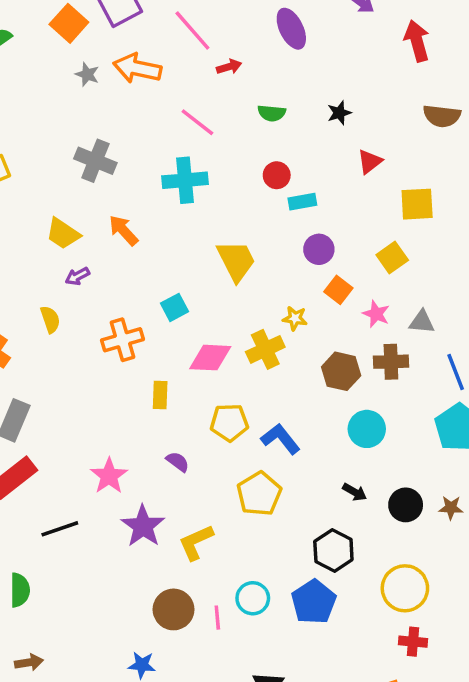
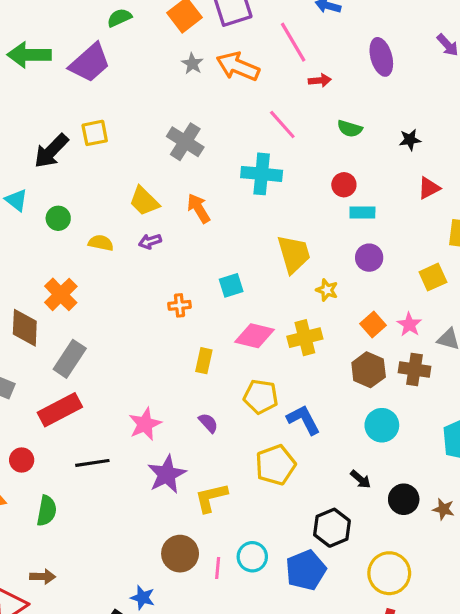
orange square: (338, 290) -> (373, 324), moved
yellow star: (295, 318) -> (327, 290), moved
yellow semicircle: (50, 319) -> (101, 243), moved, turned -70
orange cross: (122, 340) -> (179, 305), size x0.6

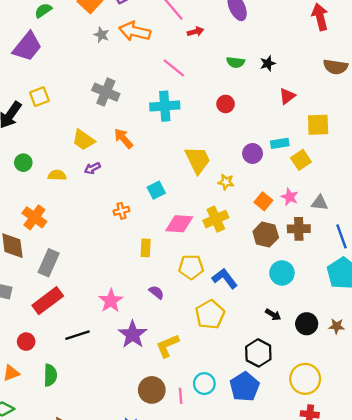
green semicircle: (350, 129) -> (236, 62), moved
cyan rectangle: (362, 212) -> (280, 143), moved

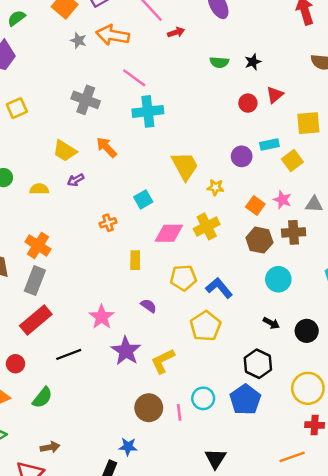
pink line: (174, 68) -> (134, 78), moved
red circle: (226, 104) -> (248, 103), moved
orange cross: (34, 217) -> (38, 245), moved
green semicircle: (50, 375) -> (42, 397), turned 40

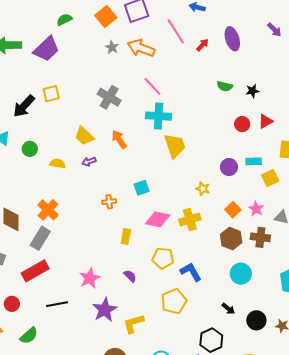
red arrow: (176, 32) -> (203, 45), moved, turned -40
yellow trapezoid: (185, 166) -> (175, 146), moved

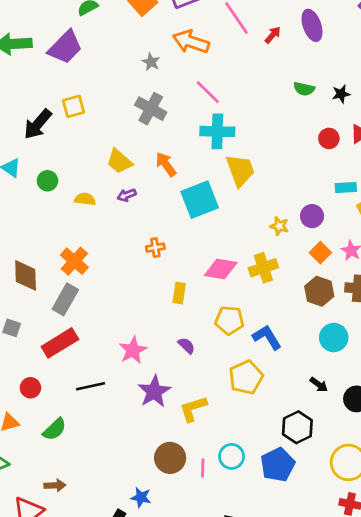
gray star: (112, 47) -> (151, 62), moved
purple circle: (229, 167) -> (312, 216), moved
cyan square: (142, 188) -> (200, 200), moved, size x1.8

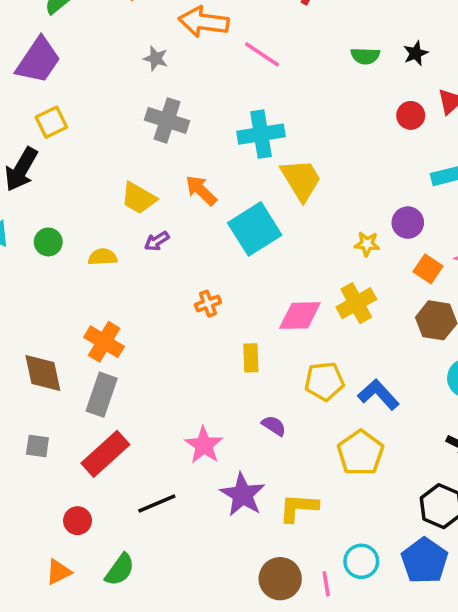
pink line: (208, 92) -> (262, 54), moved
yellow square: (74, 106) -> (51, 122), moved
yellow L-shape: (193, 409) -> (298, 508), turned 32

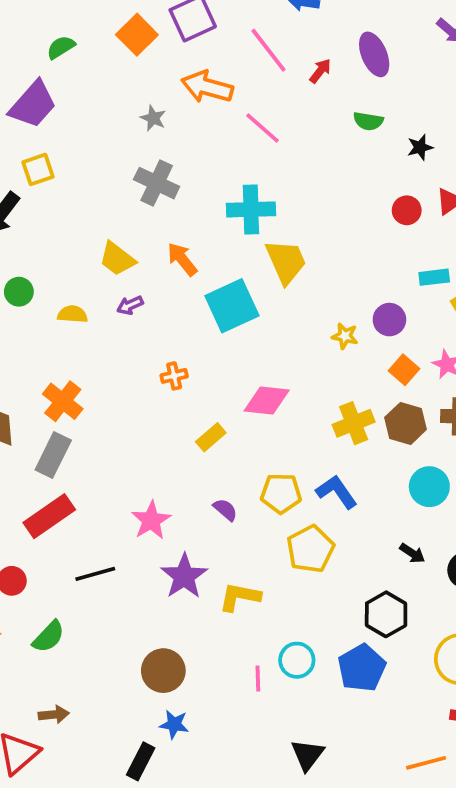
green semicircle: (365, 56) -> (368, 121), moved
yellow cross: (356, 303) -> (354, 423), moved
yellow rectangle: (251, 358) -> (211, 437), turned 44
yellow pentagon: (324, 381) -> (281, 493), moved
brown circle: (280, 579) -> (163, 671), moved

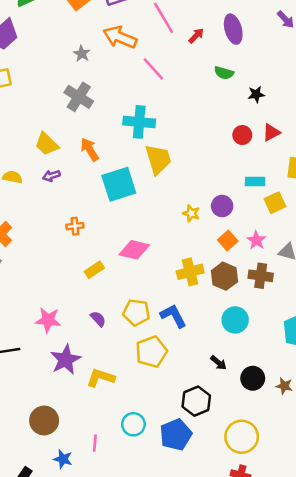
pink star: (151, 520) -> (48, 320), turned 30
pink line: (258, 679) -> (95, 443), moved
blue star: (174, 724) -> (63, 459), moved

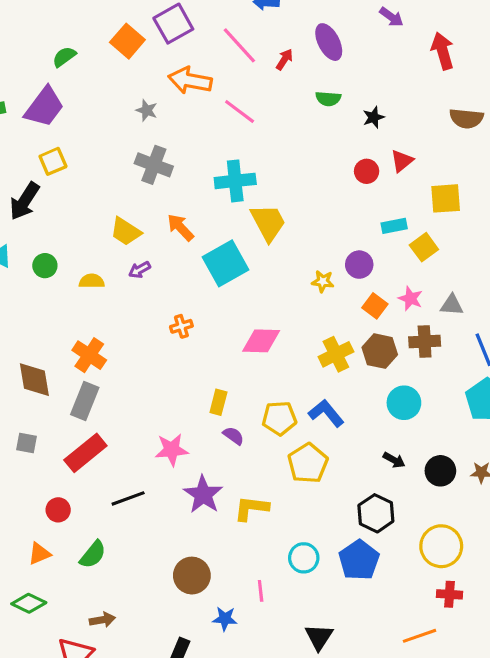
yellow rectangle: (94, 270) -> (218, 402), moved, turned -30

